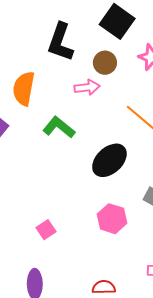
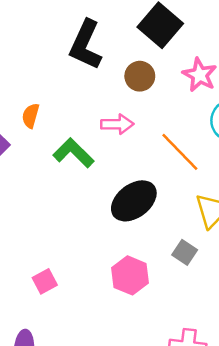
pink arrow: (87, 87) -> (117, 124), moved
orange semicircle: (24, 89) -> (31, 116), moved, size x0.6

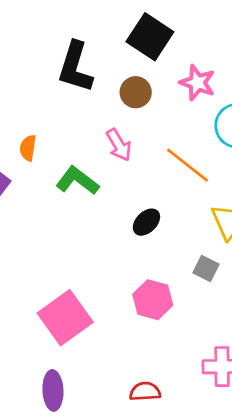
pink arrow: (117, 124) -> (119, 145), turned 68
black ellipse: (134, 201) -> (146, 222), size x0.6
pink square: (45, 281) -> (65, 318), size x2.0

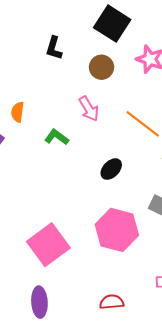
black L-shape: (75, 67) -> (54, 48), size x0.6
green L-shape: (77, 181) -> (57, 137), size x0.7
pink hexagon: (153, 300) -> (117, 230), size x1.4

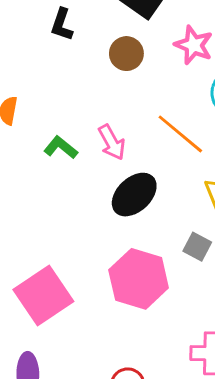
pink arrow: (89, 109) -> (112, 142), moved
black ellipse: (111, 169) -> (134, 195), size x1.5

